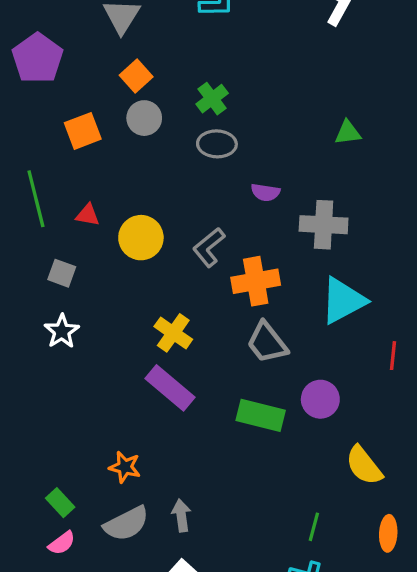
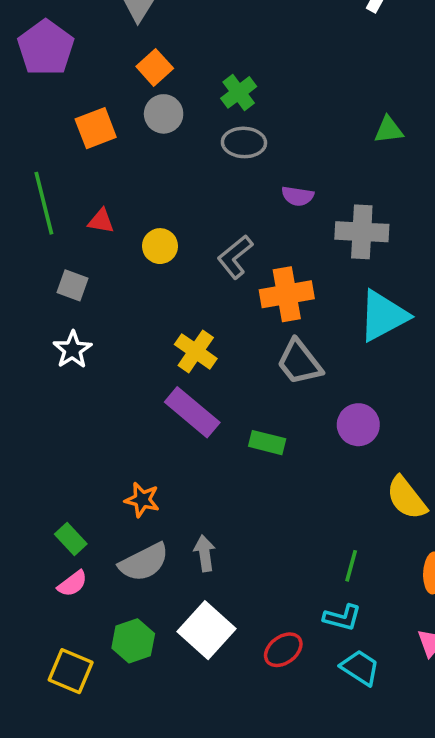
yellow circle: (141, 238) -> (160, 246), size x0.7
green rectangle: (261, 415) -> (267, 443), moved, size x0.7

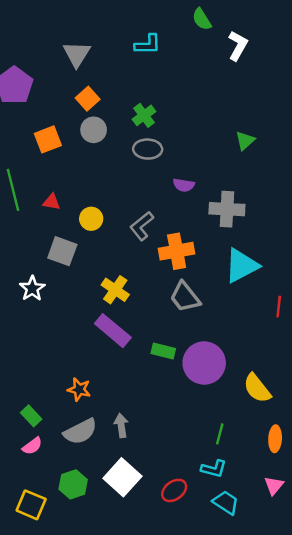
green triangle: (389, 130) -> (245, 141), turned -35
gray square: (72, 285) -> (62, 251), moved, size x1.4
purple circle: (358, 425) -> (204, 363), moved, size x1.5

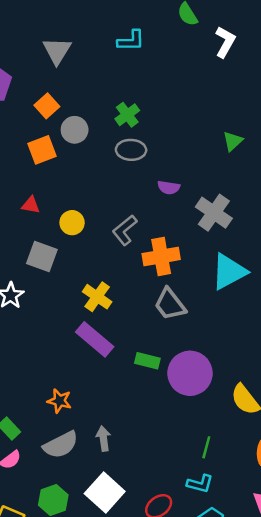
orange square: (88, 99) -> (47, 106), moved
orange square: (48, 139) -> (42, 150), moved
gray cross: (227, 209) -> (214, 213), turned 32

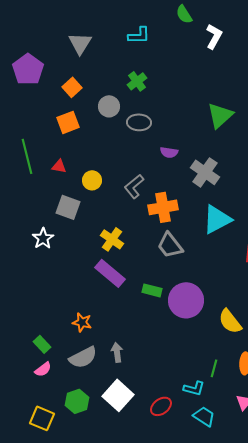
green cross: (127, 115) -> (137, 81), moved
gray circle: (75, 130) -> (109, 106), moved
green triangle: (233, 141) -> (220, 115), size x1.6
green line: (206, 447) -> (214, 368), moved

